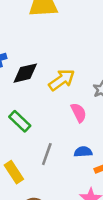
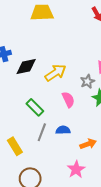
green rectangle: (20, 121) -> (35, 107), moved
blue semicircle: (83, 152) -> (63, 130), moved

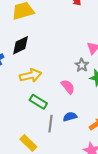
black diamond: (26, 67) -> (20, 45), moved
yellow arrow: (55, 73) -> (31, 75), moved, turned 35

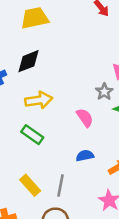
green rectangle: (38, 102) -> (32, 135), moved
gray line: (51, 124) -> (61, 186), moved

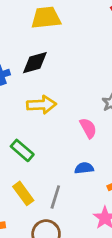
green rectangle: (32, 135) -> (22, 150), moved

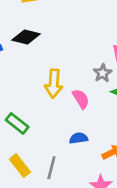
black diamond: (35, 63) -> (26, 37), turned 32
yellow arrow: (41, 105) -> (54, 84), moved, turned 100

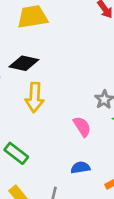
yellow arrow: (54, 84) -> (35, 97), moved

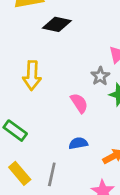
black diamond: (24, 63) -> (57, 24), moved

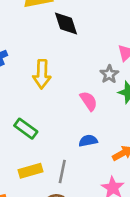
black diamond: (57, 24) -> (66, 24), turned 60
yellow rectangle: (20, 173) -> (31, 171), turned -65

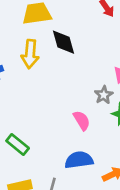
yellow arrow: (42, 74) -> (30, 54), moved
blue semicircle: (88, 141) -> (79, 160), size x1.5

